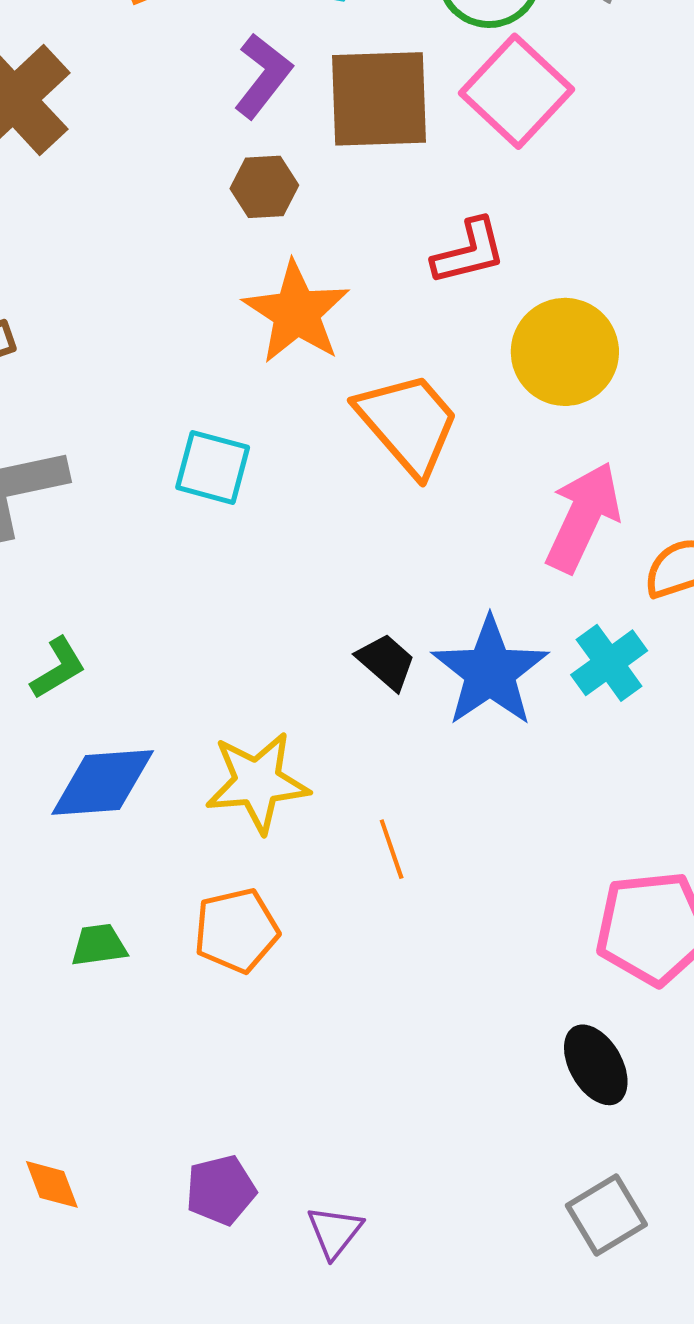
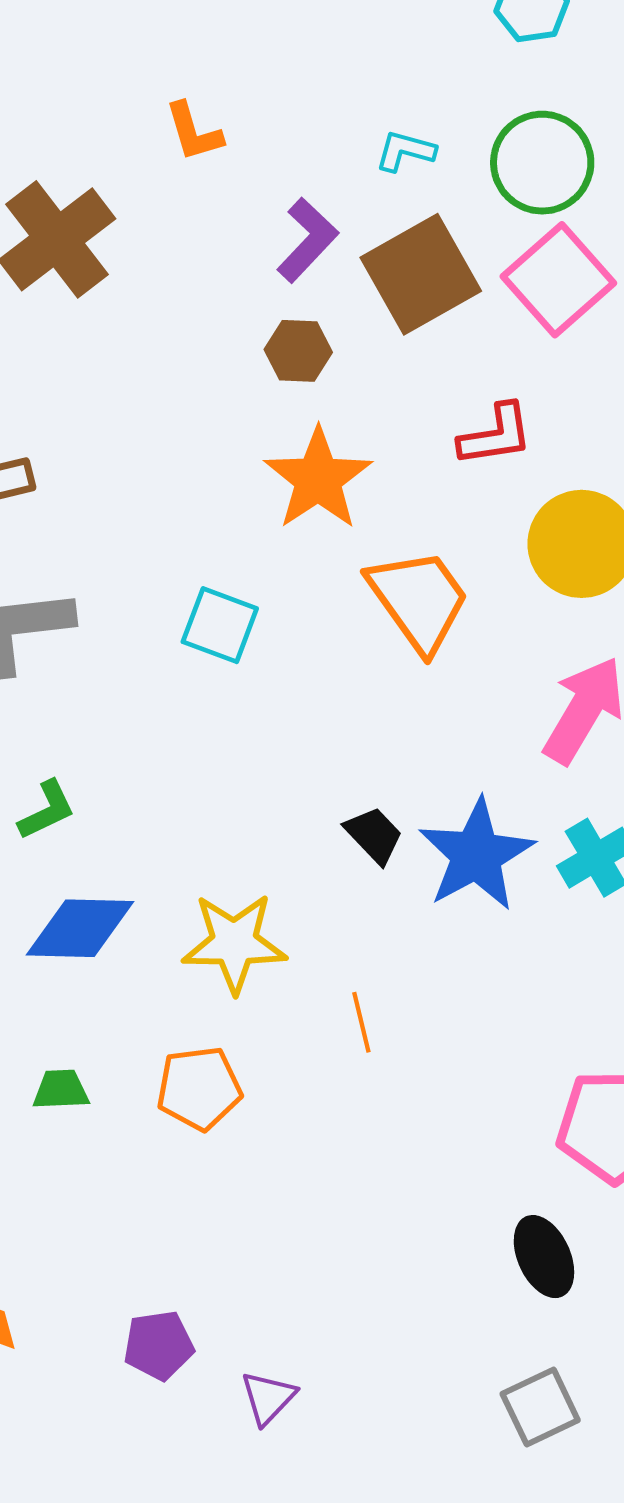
brown square: (379, 99) -> (421, 274), turned -33

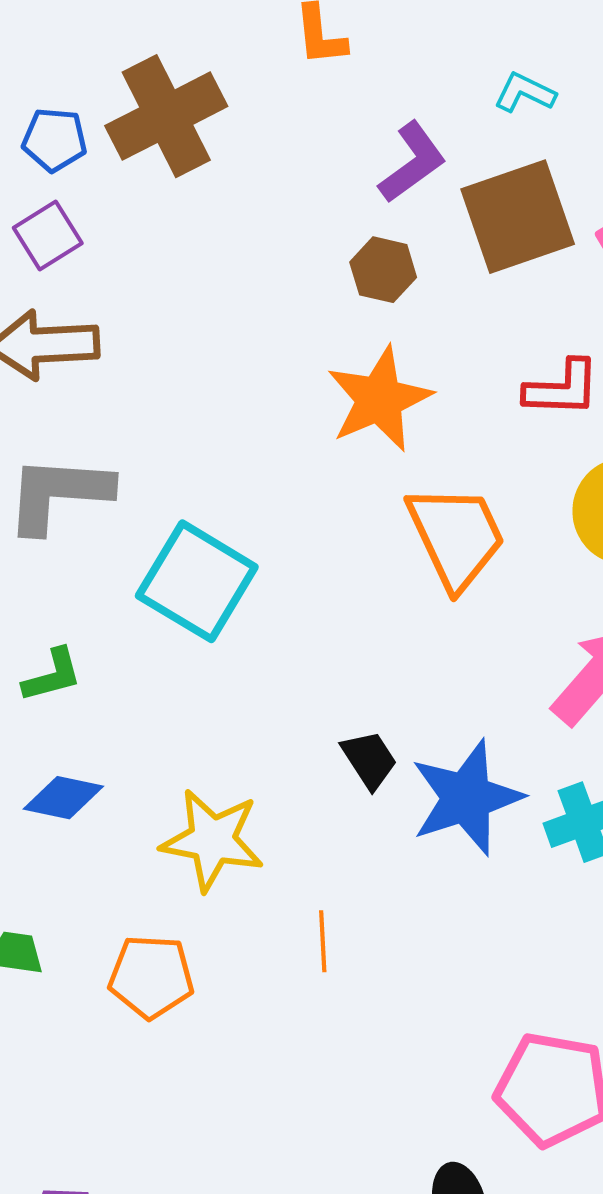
cyan square: (220, 625) -> (197, 581), moved, size x1.5
blue diamond: (80, 928) -> (63, 798), size x0.7

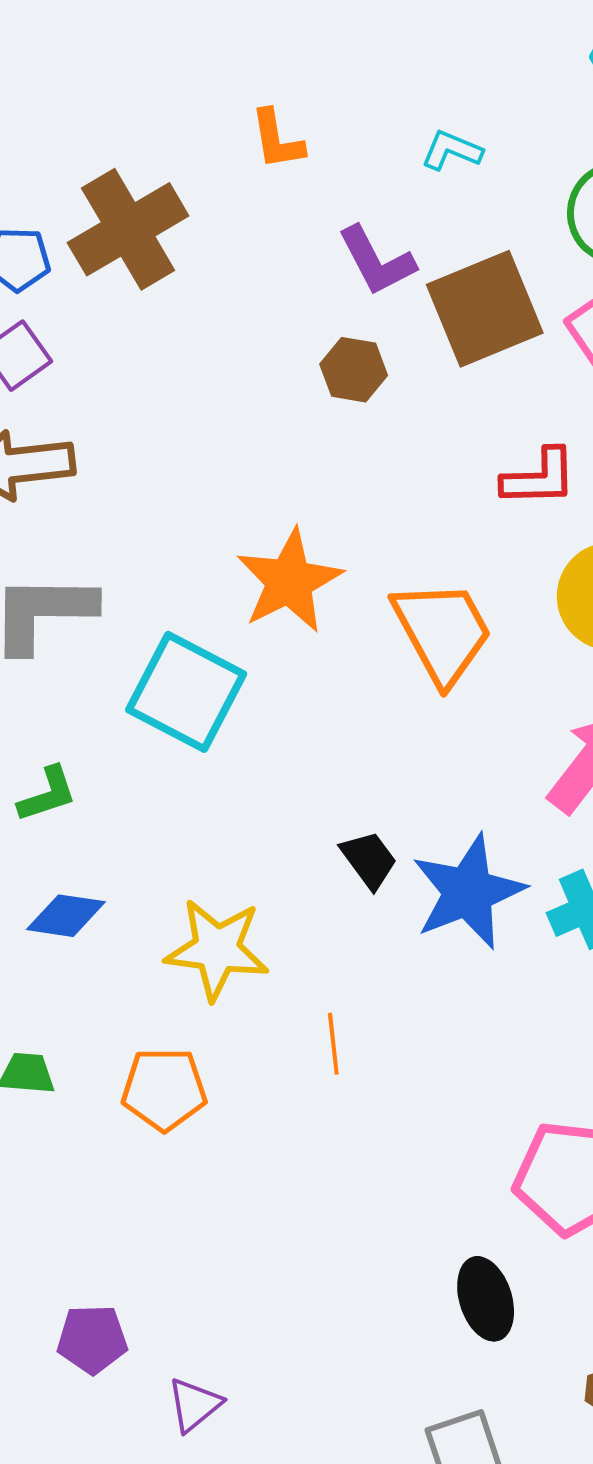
cyan L-shape: (525, 93) -> (452, 150), moved
purple L-shape: (412, 162) -> (377, 261), turned 102
orange star: (379, 399) -> (289, 581), moved

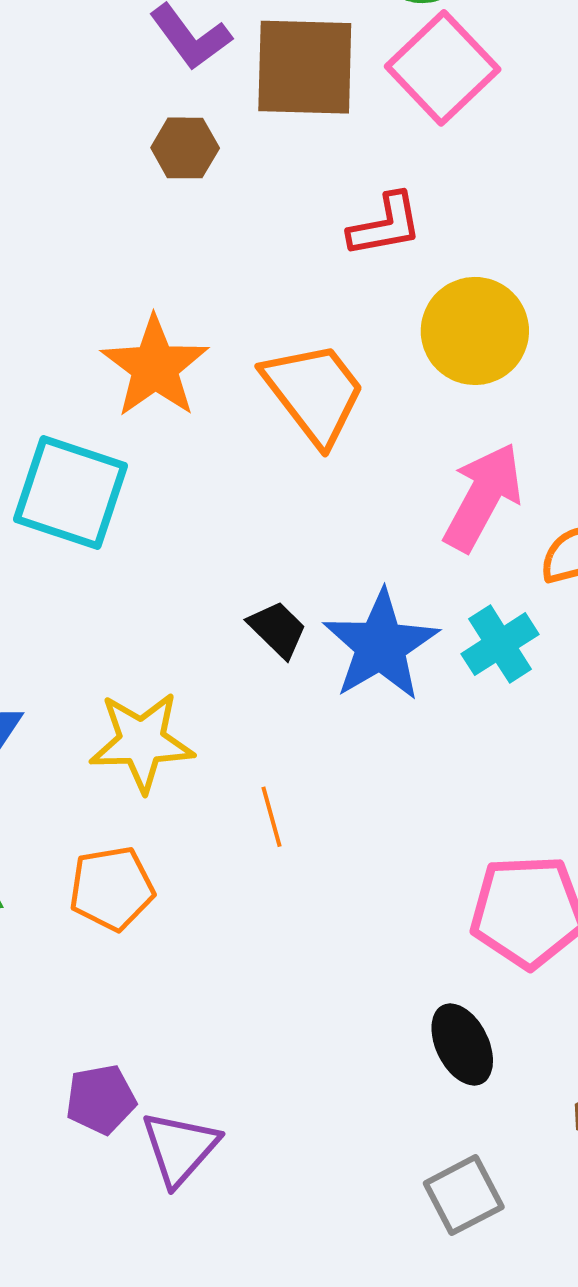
brown square: (485, 309) -> (305, 67), turned 33
purple pentagon: (92, 1339) -> (101, 1099), moved
purple triangle: (194, 1405) -> (180, 1148), moved, size x1.4

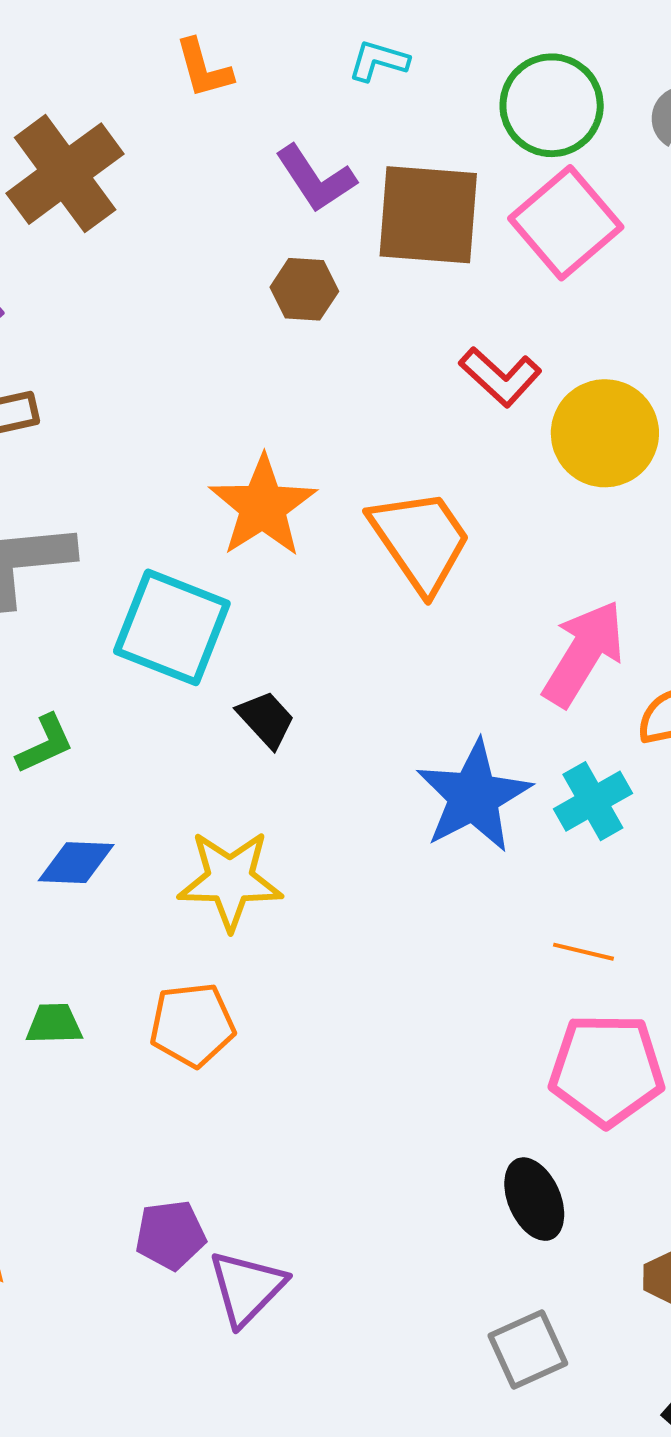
red L-shape: (385, 225) -> (500, 377), turned 50
yellow circle: (475, 331) -> (605, 433), moved
black trapezoid: (278, 629) -> (266, 719), moved
orange line: (272, 817) -> (584, 952), moved, turned -64

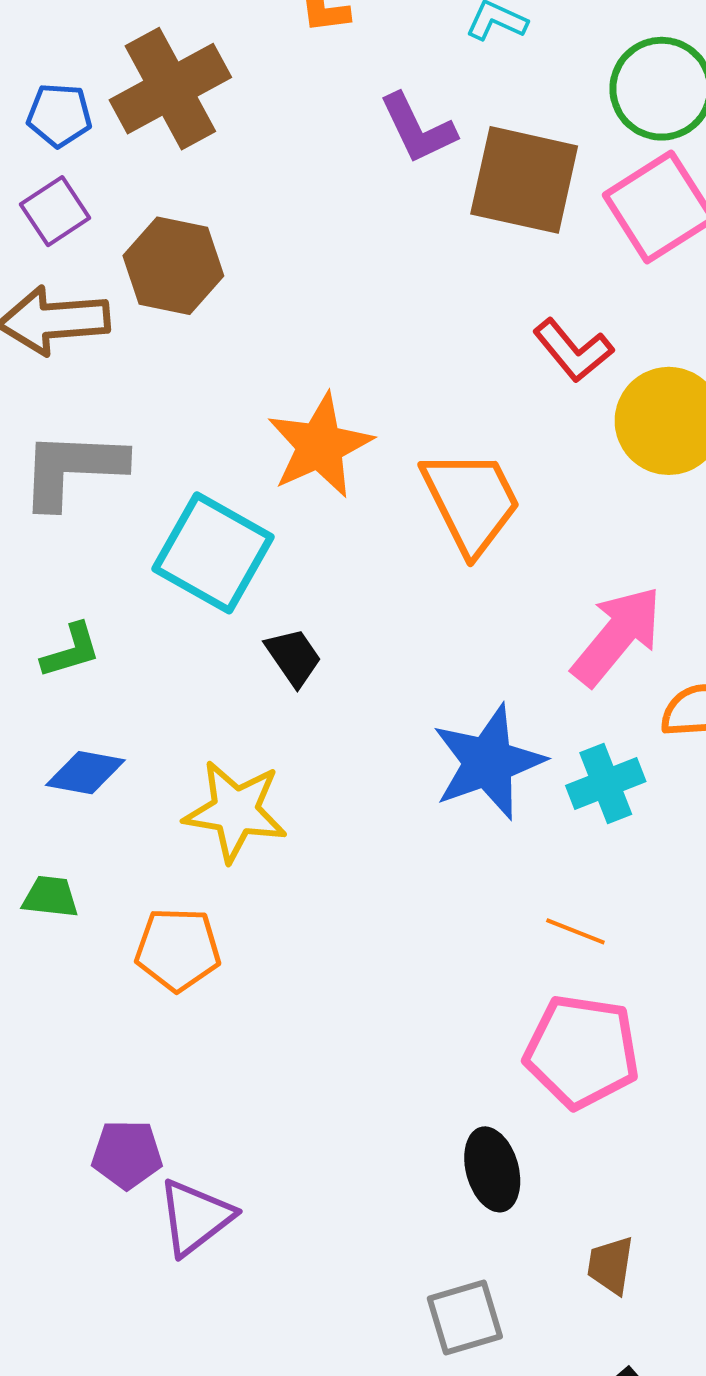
brown hexagon: (304, 289) -> (173, 266), moved, size x1.5
green trapezoid: (54, 1024) -> (50, 897), moved

